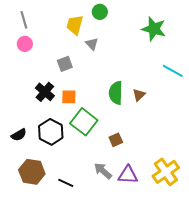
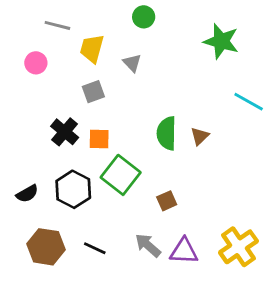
gray line: (24, 20) -> (57, 25), moved, turned -60
yellow trapezoid: (75, 25) -> (92, 48), moved
black line: (66, 183) -> (95, 248), moved

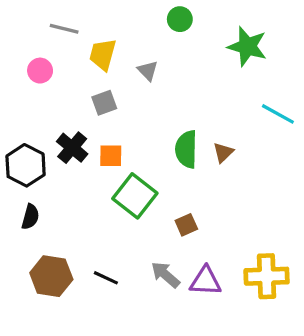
green circle: (144, 17) -> (180, 19), moved
black hexagon: (73, 189) -> (26, 165), moved
black semicircle: (27, 194) -> (30, 217), turned -45
yellow cross: (238, 247) -> (267, 276), turned 33

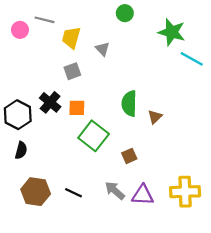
pink circle: (40, 71) -> (20, 30), moved
cyan line: (278, 114) -> (192, 59), moved
brown triangle: (223, 152) -> (155, 117), moved

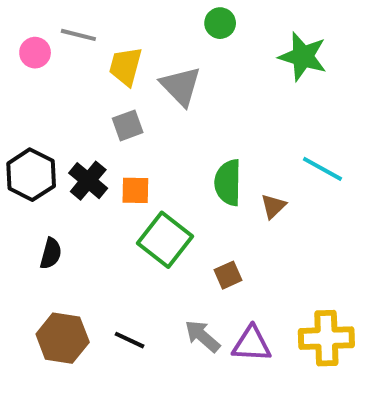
gray triangle: (103, 49) -> (181, 86), size x1.6
cyan line: (192, 59) -> (322, 169), moved
black hexagon: (18, 115) -> (31, 175), moved
black semicircle: (21, 150) -> (51, 253), moved

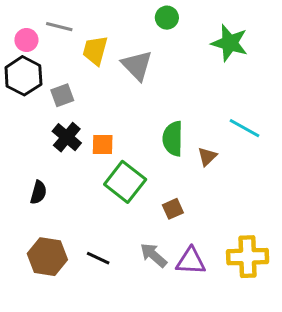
gray square: (128, 125) -> (62, 95), moved
black hexagon: (31, 175) -> (23, 76), moved

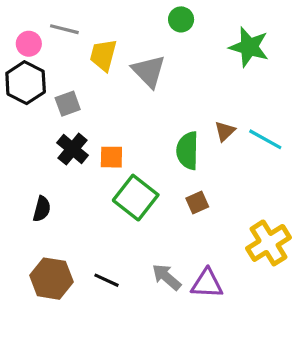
brown triangle: (207, 157) -> (225, 131), moved
brown square: (173, 209) -> (197, 202), moved
yellow cross: (248, 257) -> (269, 243), moved, turned -30

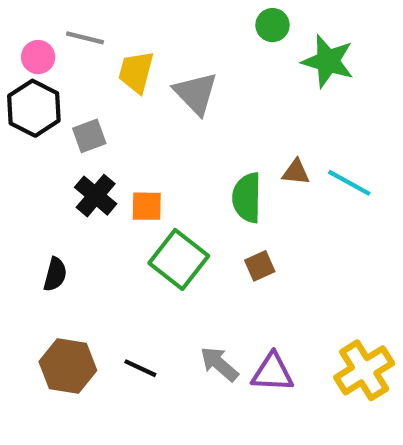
green circle: (181, 19) -> (273, 25), moved
brown triangle: (225, 131) -> (296, 172), turned 50
yellow cross: (269, 243) -> (364, 370), moved

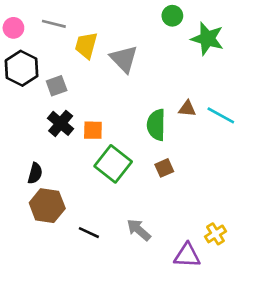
pink circle: (38, 57) -> (13, 28), moved
brown hexagon: (68, 366) -> (47, 206), moved
yellow cross: (364, 370) -> (215, 234), moved, size x0.6
purple triangle: (273, 372) -> (187, 255), moved

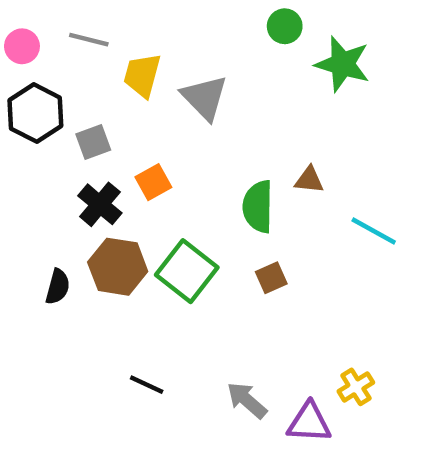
cyan line: (221, 115) -> (374, 231), moved
orange square: (93, 130) -> (153, 182), moved, turned -30
brown hexagon: (47, 206) -> (118, 267), moved
gray arrow: (139, 230) -> (247, 400), moved

